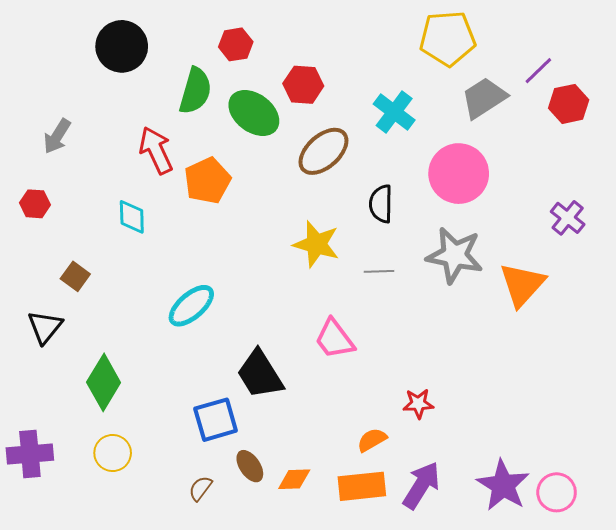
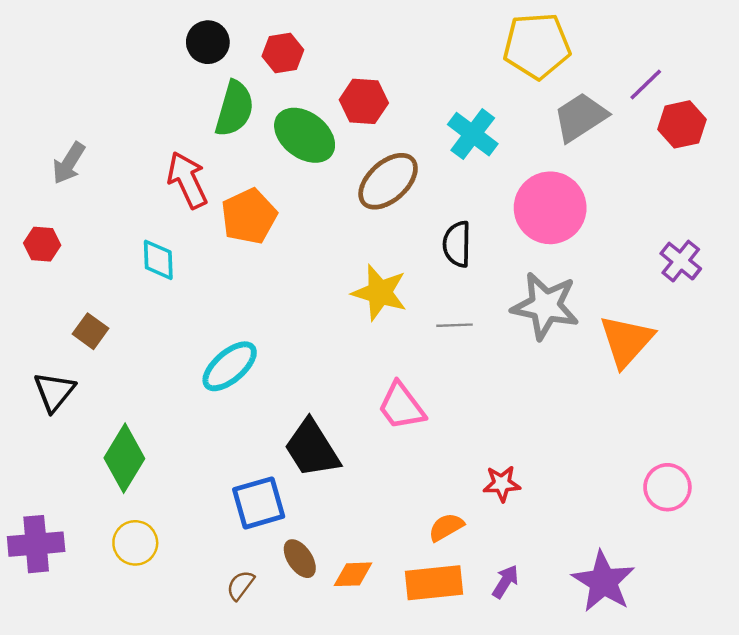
black circle: (122, 46) -> (208, 42), moved, size x0.7
purple arrow: (421, 485) -> (505, 582), size x0.6
pink circle: (557, 492) -> (667, 487), moved

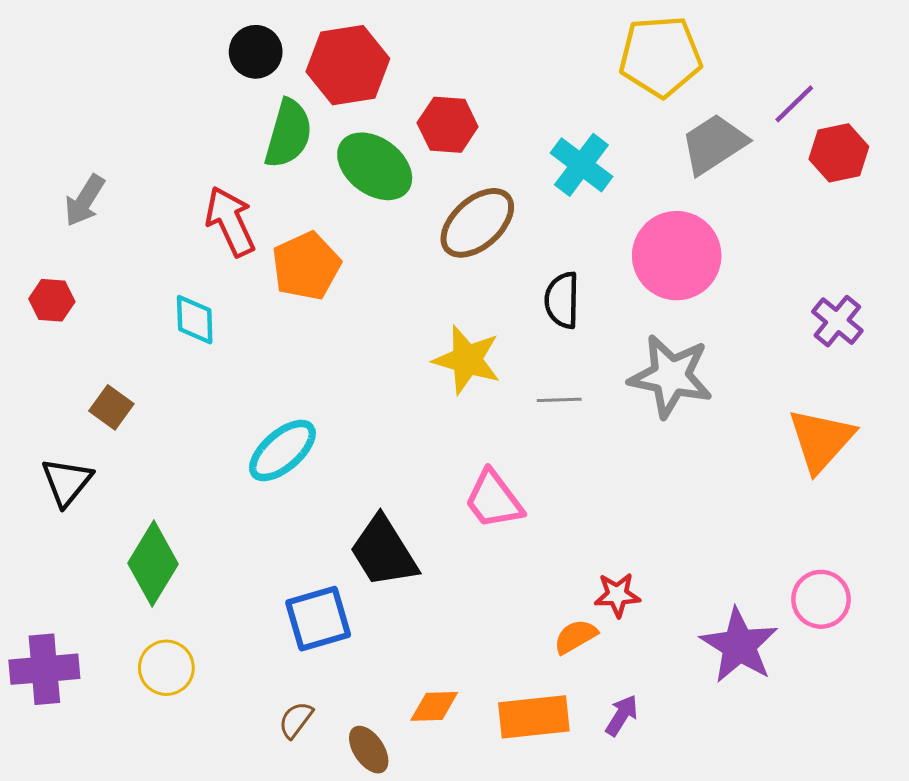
red hexagon: (283, 53) -> (348, 65), size x1.6
orange triangle: (626, 341) -> (821, 440), moved
orange semicircle: (446, 527) -> (576, 636), moved
brown ellipse: (300, 559) -> (369, 750), moved
purple star: (603, 582) -> (739, 645), moved

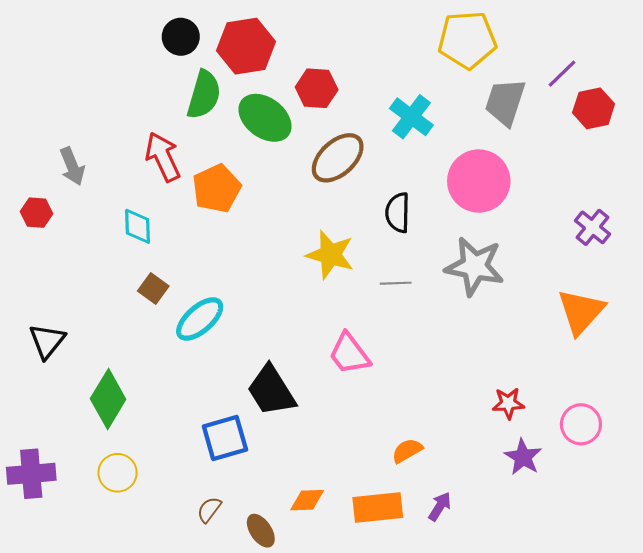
gray trapezoid: (714, 144) -> (505, 102), turned -39
gray arrow: (85, 201) -> (72, 166), moved, turned -54
brown square: (111, 407) -> (153, 288), moved
red star: (617, 595) -> (508, 403), moved
purple star: (739, 645) -> (523, 457), size x0.7

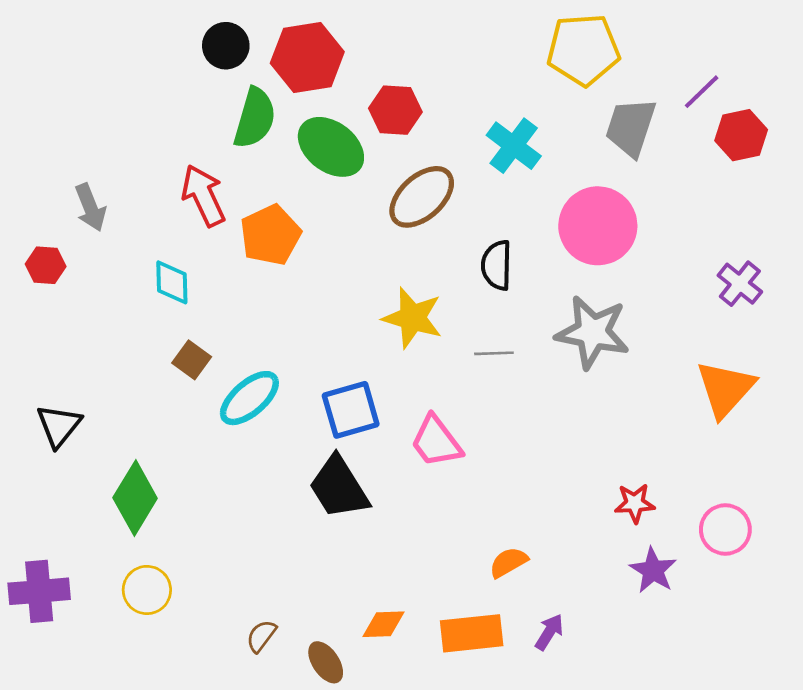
blue square: (225, 438) -> (351, 410), moved

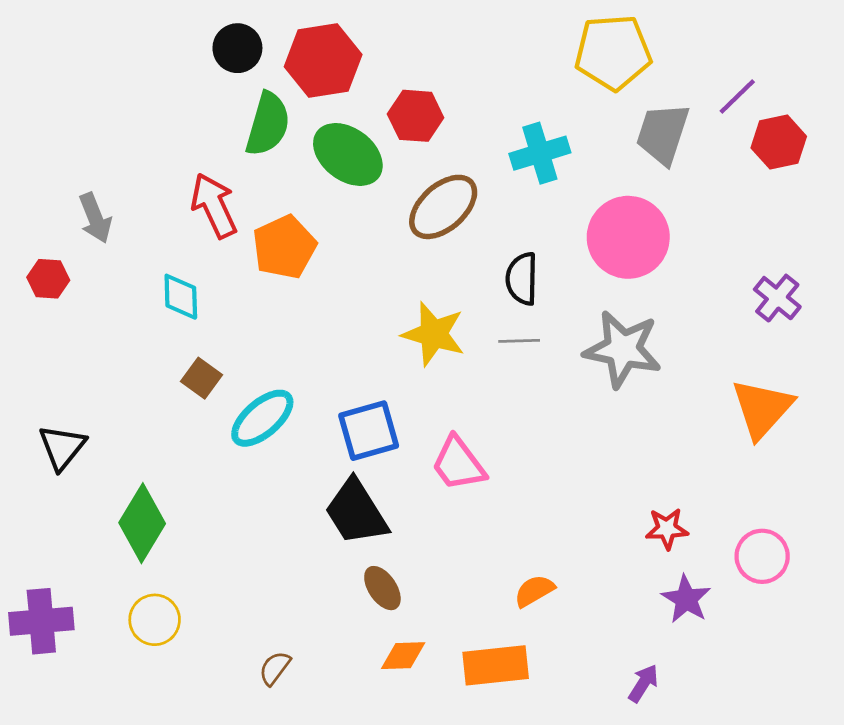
cyan cross: (514, 146) -> (540, 153), turned 36
gray line: (494, 353) -> (519, 341), moved
purple arrow: (549, 632) -> (643, 683), moved
brown ellipse: (326, 662) -> (382, 588), moved

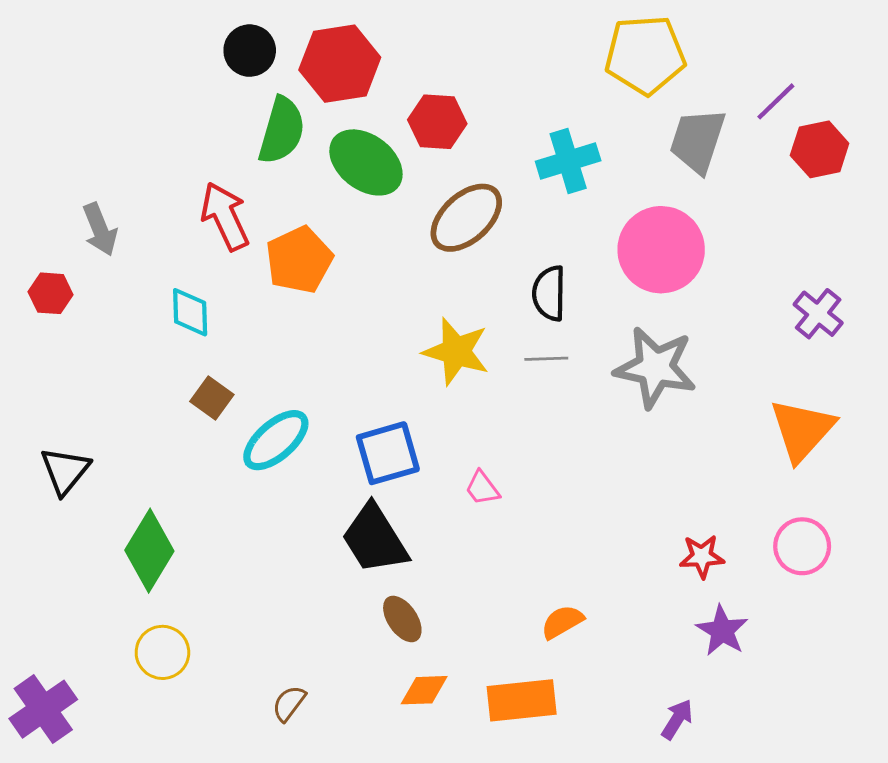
pink trapezoid: (458, 464) -> (482, 488), size x0.6
pink circle: (762, 556) -> (802, 546), moved
purple cross: (41, 621) -> (43, 709), moved, turned -30

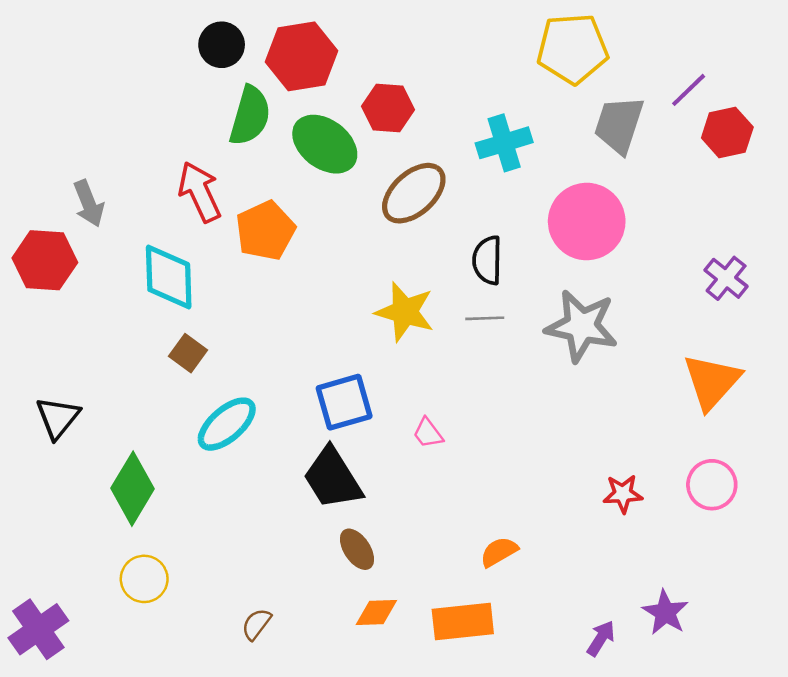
red hexagon: (51, 293) -> (45, 260), size x1.6
cyan diamond: (190, 312) -> (169, 277), size x1.5
cyan ellipse: (276, 440) -> (227, 424), moved
purple star: (722, 631) -> (665, 612), moved

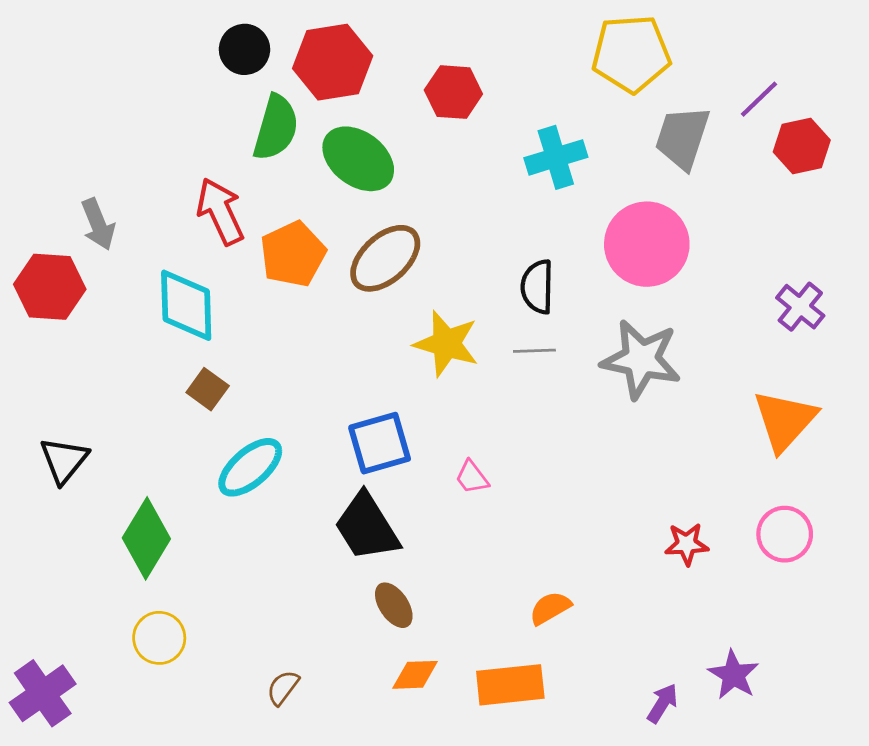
red hexagon: (388, 108) -> (453, 92), moved
brown ellipse: (414, 193) -> (385, 258), moved

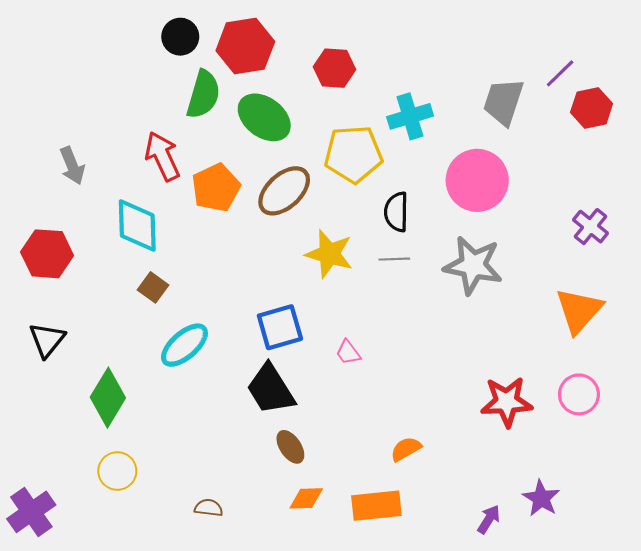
yellow pentagon: (631, 54) -> (353, 154), moved
red hexagon: (50, 287) -> (47, 254), moved
red star: (687, 544) -> (507, 402), size x1.6
brown semicircle: (283, 688) -> (209, 508), turned 60

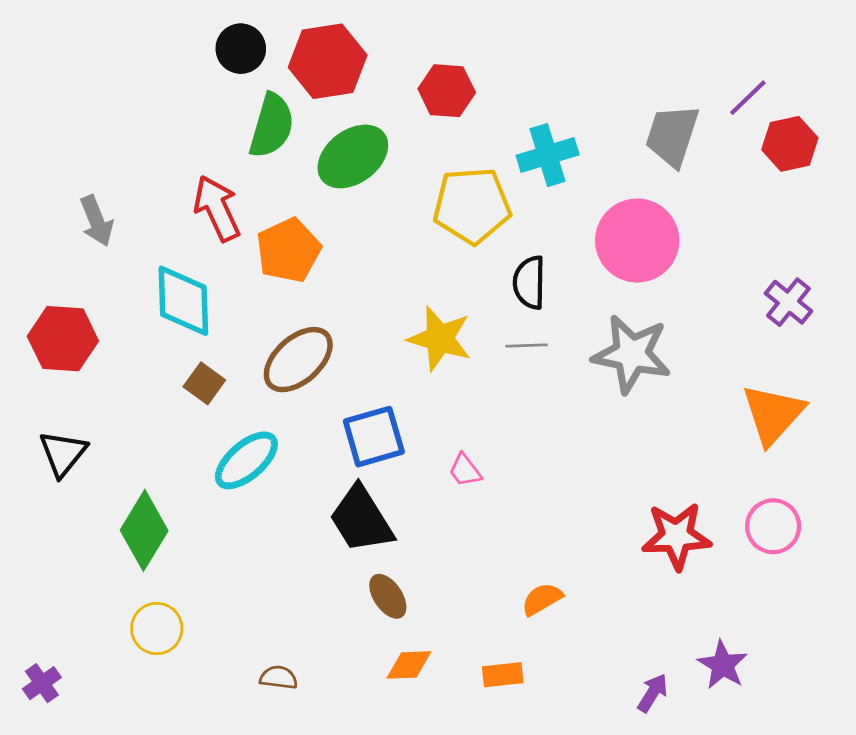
green ellipse: (264, 117) -> (353, 156), turned -74
brown ellipse: (284, 191) -> (298, 360), moved
orange rectangle: (376, 506) -> (503, 675), size x0.6
purple cross: (31, 512) -> (42, 683), size x0.6

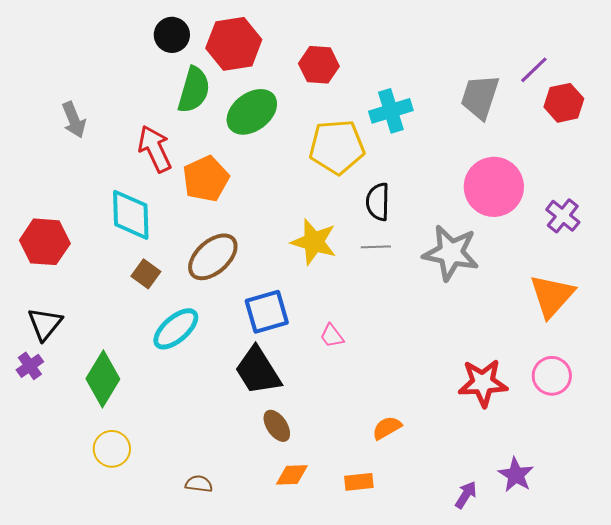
gray arrow: (97, 221) -> (74, 120), moved
pink circle: (637, 241) -> (494, 187), moved
purple cross: (42, 683) -> (30, 366), moved

